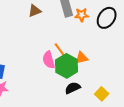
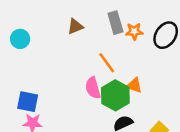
orange line: (61, 51) -> (107, 63), moved
orange triangle: (82, 58) -> (134, 85), turned 32

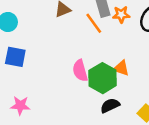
orange line: (107, 63) -> (94, 23), moved
blue square: (28, 102) -> (15, 57), moved

